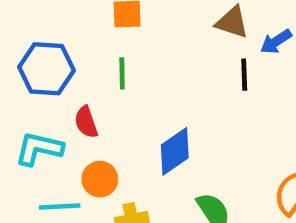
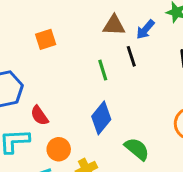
green line: (122, 73) -> (103, 70), moved

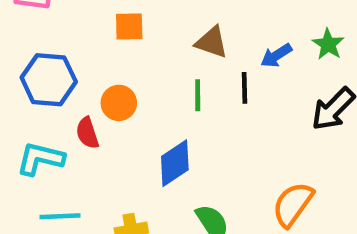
brown triangle: (114, 25) -> (212, 42), moved
orange circle: (59, 149) -> (119, 103), moved

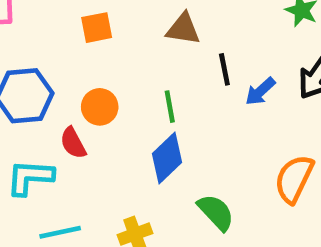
blue arrow: (276, 56) -> (260, 91), moved
green line: (198, 95) -> (170, 107), moved

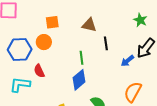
blue arrow: (260, 91) -> (127, 61), moved
orange circle: (100, 107) -> (44, 42), moved

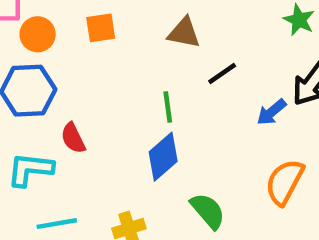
orange circle: (44, 42) -> (38, 34), moved
black line: (106, 43) -> (222, 74), turned 64

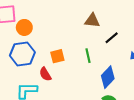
orange square: (101, 28) -> (57, 56), moved
blue diamond: (163, 157) -> (108, 77), moved

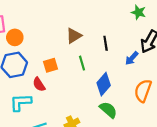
brown triangle: (92, 20) -> (74, 36), moved, turned -35
black line: (112, 38) -> (106, 43), turned -56

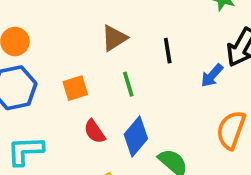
red semicircle: (39, 84) -> (95, 131), moved
blue diamond: (104, 84) -> (136, 136), moved

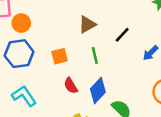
black line: (168, 51) -> (122, 35), turned 49
cyan L-shape: (25, 151) -> (24, 96), turned 55

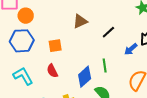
green line: (95, 55) -> (105, 65), moved
red semicircle: (71, 86) -> (52, 71), moved

